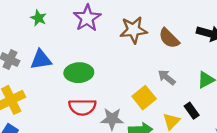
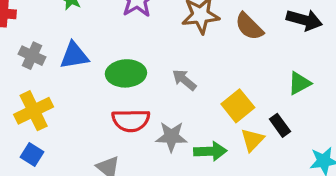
gray arrow: (167, 77) -> (184, 80), moved
yellow square: (144, 98) -> (238, 106), moved

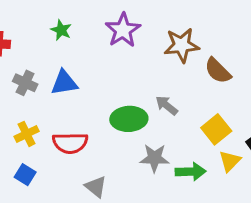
brown semicircle: (249, 26) -> (218, 71), moved
green ellipse: (126, 73) -> (129, 119), moved
yellow cross: (34, 111) -> (27, 134), size x0.7
red semicircle: (131, 120) -> (70, 143), moved

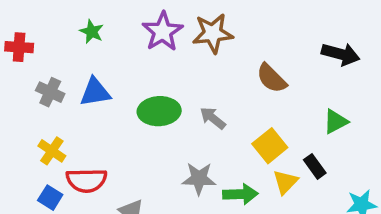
brown star: (182, 45) -> (213, 33), moved
green ellipse: (129, 119) -> (159, 111), moved
yellow cross: (27, 134) -> (52, 151), turned -30
red semicircle: (70, 143) -> (86, 180), moved

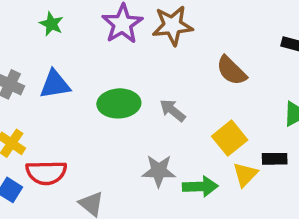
black rectangle: (315, 166) -> (275, 159), turned -55

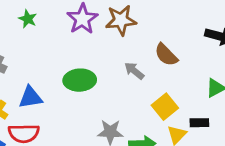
blue triangle: (55, 84) -> (30, 97), moved
gray arrow: (173, 110) -> (134, 71), moved

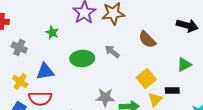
green star: (28, 19) -> (52, 32), moved
gray arrow: (134, 71) -> (112, 51), moved

